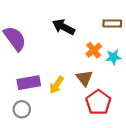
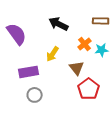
yellow arrow: (57, 85) -> (53, 54), moved
gray circle: (22, 109) -> (35, 95), moved

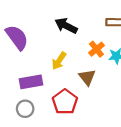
red pentagon: (89, 89) -> (65, 102), moved
gray circle: (35, 95) -> (25, 109), moved

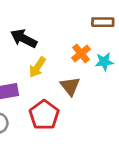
black arrow: (66, 26) -> (24, 39), moved

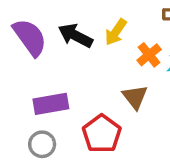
yellow arrow: (37, 67) -> (116, 32), moved

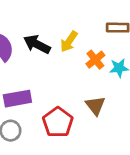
brown triangle: (135, 97) -> (95, 106), moved

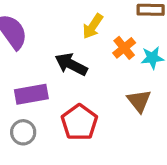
black arrow: (37, 44) -> (71, 64), moved
brown triangle: (95, 106) -> (139, 101), moved

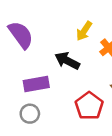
red pentagon: (79, 122) -> (89, 106), moved

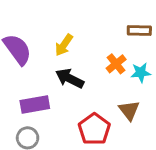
yellow arrow: (84, 31) -> (64, 45), moved

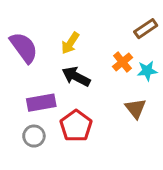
brown rectangle: (139, 30) -> (146, 29), turned -35
red pentagon: (94, 129) -> (76, 126), moved

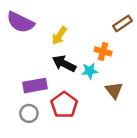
purple semicircle: (24, 48) -> (20, 22), moved, turned 152
orange cross: (122, 62) -> (103, 51), turned -35
cyan star: (147, 71) -> (90, 71), moved

